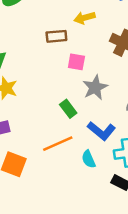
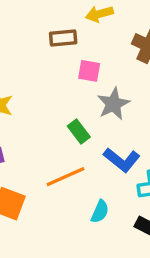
cyan semicircle: (89, 159) -> (100, 212), moved, turned -132

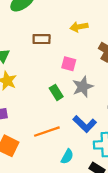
brown rectangle: (63, 38) -> (42, 39), moved
green rectangle: (79, 131) -> (56, 92), moved

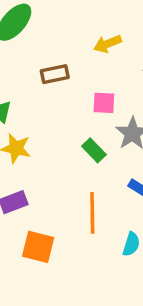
orange line: (47, 132) -> (92, 213), turned -60

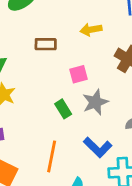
pink square: (104, 103) -> (78, 74), turned -30

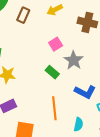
brown rectangle: (46, 44) -> (23, 15), moved, turned -49

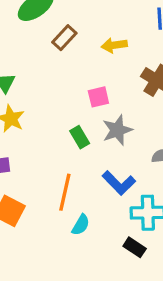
cyan semicircle: (78, 124) -> (81, 225), moved

